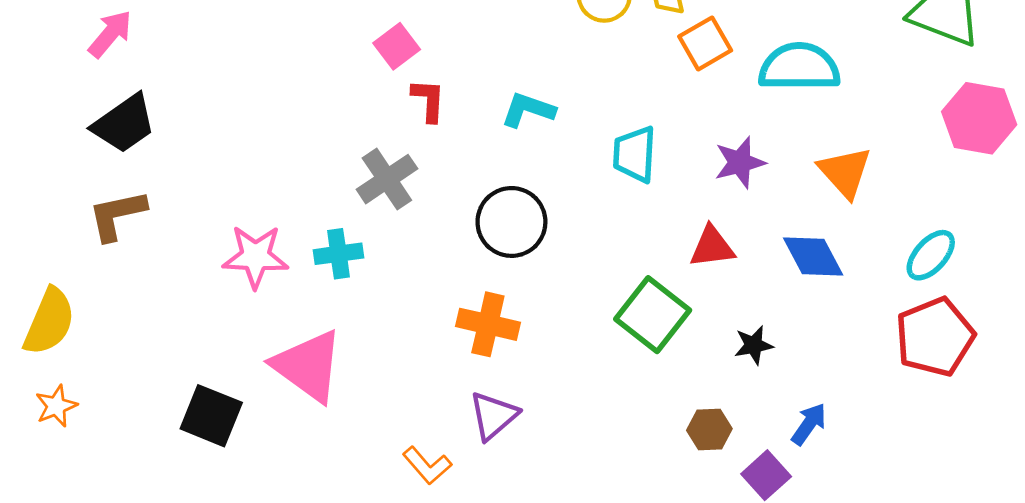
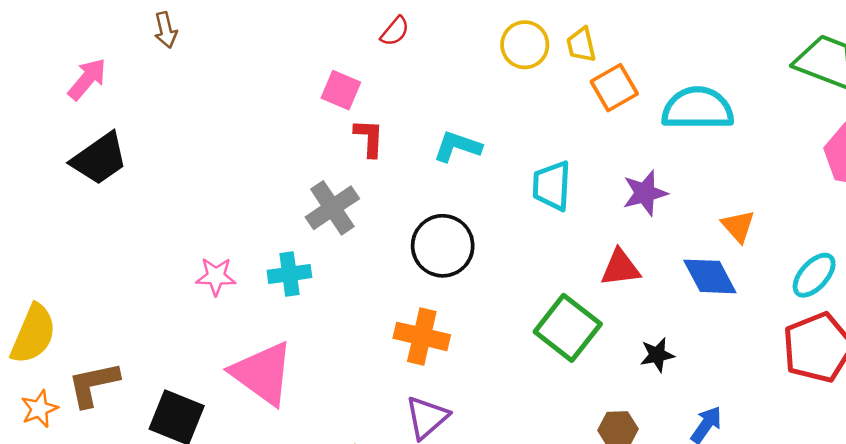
pink square: (397, 46) -> (341, 90), turned -30
orange triangle: (845, 172) -> (738, 226), moved, size x0.7
brown L-shape: (117, 215) -> (93, 384), moved
pink star: (255, 257) -> (216, 276), size x0.7

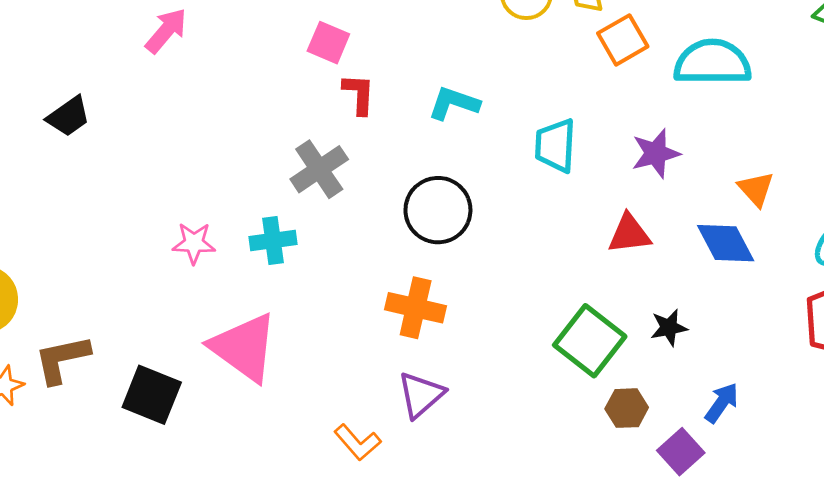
pink arrow: (87, 79) -> (166, 31), moved
black trapezoid: (99, 159) -> (69, 116), size x0.7
green square: (568, 328) -> (590, 341), moved

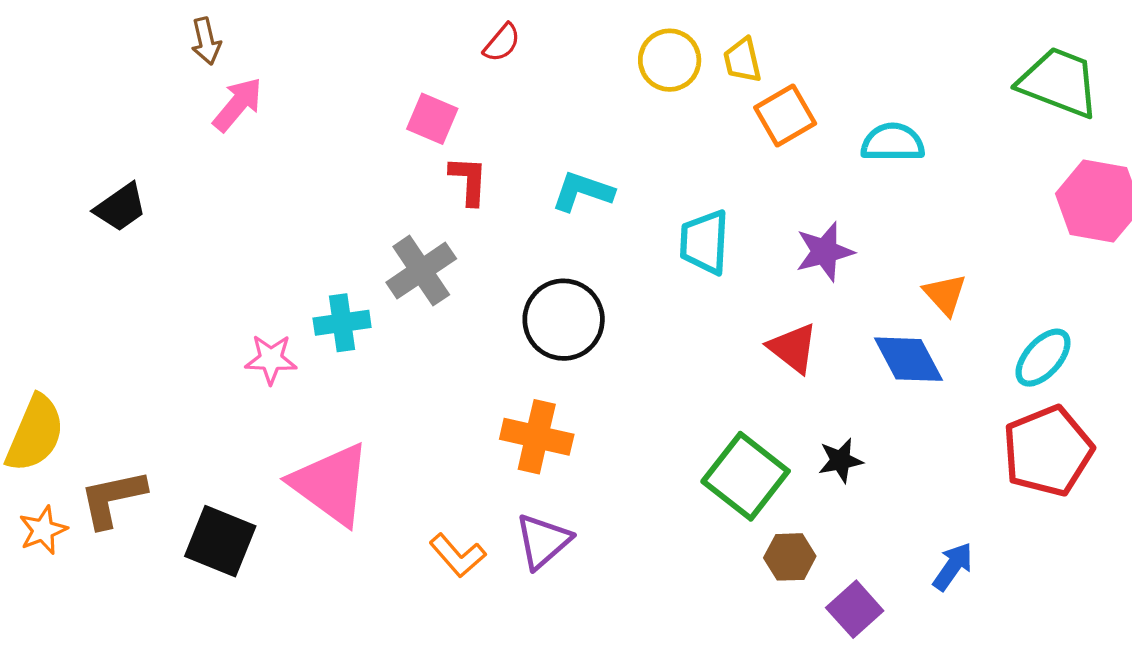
cyan semicircle: (712, 62) -> (893, 142), size x0.7
red triangle: (629, 234) -> (793, 348), turned 45
cyan cross: (273, 240) -> (342, 323), moved
blue arrow: (722, 403) -> (953, 566), moved
orange L-shape: (357, 442) -> (458, 555), moved

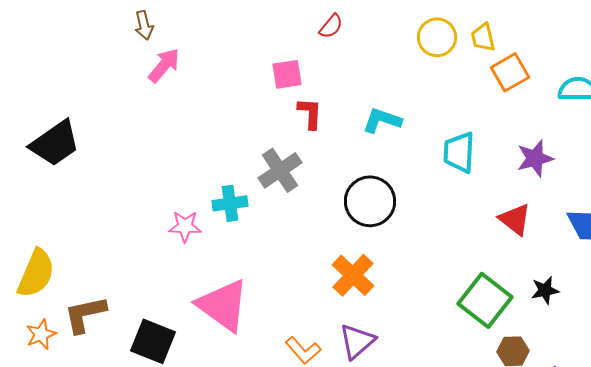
pink square: (432, 119) -> (287, 74), turned -32
black trapezoid: (121, 207) -> (55, 143), moved, size x1.5
orange cross: (537, 437) -> (353, 275), turned 30

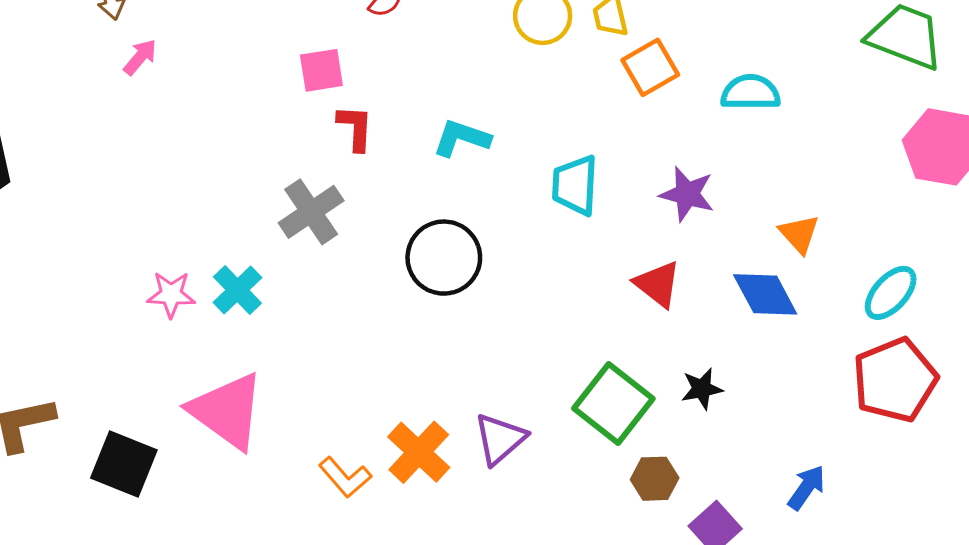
pink arrow: (164, 65) -> (140, 57), size x0.7
purple star: (535, 158) -> (687, 194), turned 30
cyan cross: (230, 203) -> (237, 290), moved, turned -36
orange cross: (353, 275) -> (419, 452), moved
purple triangle: (357, 341) -> (500, 439), moved

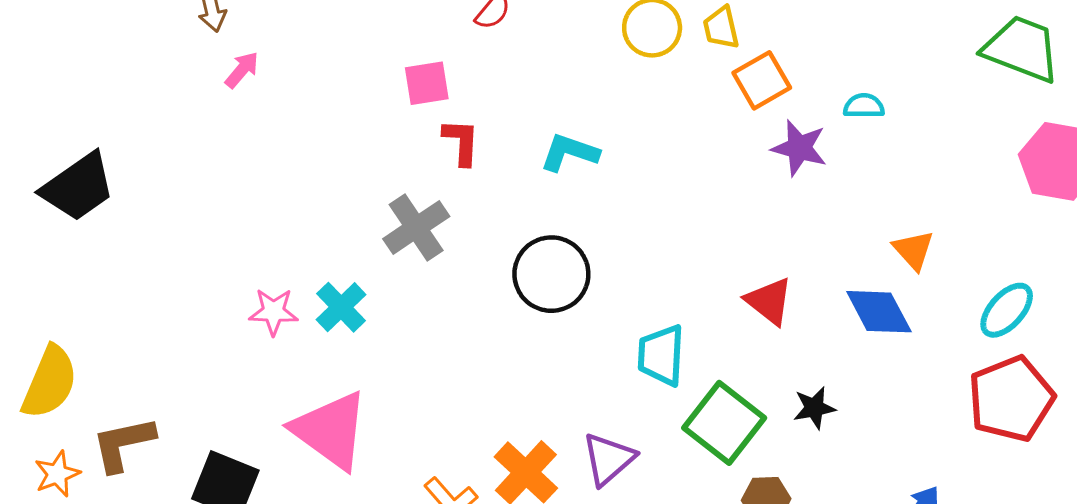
cyan semicircle: (750, 92) -> (864, 106), size x0.7
cyan trapezoid: (575, 185) -> (661, 355), moved
purple star: (687, 194) -> (799, 148), moved

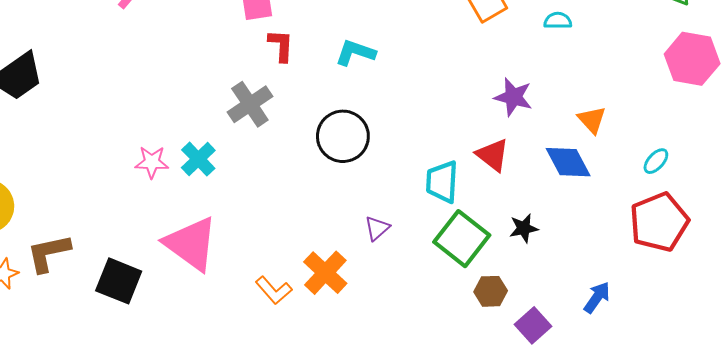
purple star: (799, 148) -> (513, 97), moved
cyan ellipse: (1007, 310) -> (656, 161), size x0.7
cyan trapezoid: (661, 355) -> (442, 182), moved
purple triangle: (608, 459) -> (377, 228), moved, size x0.7

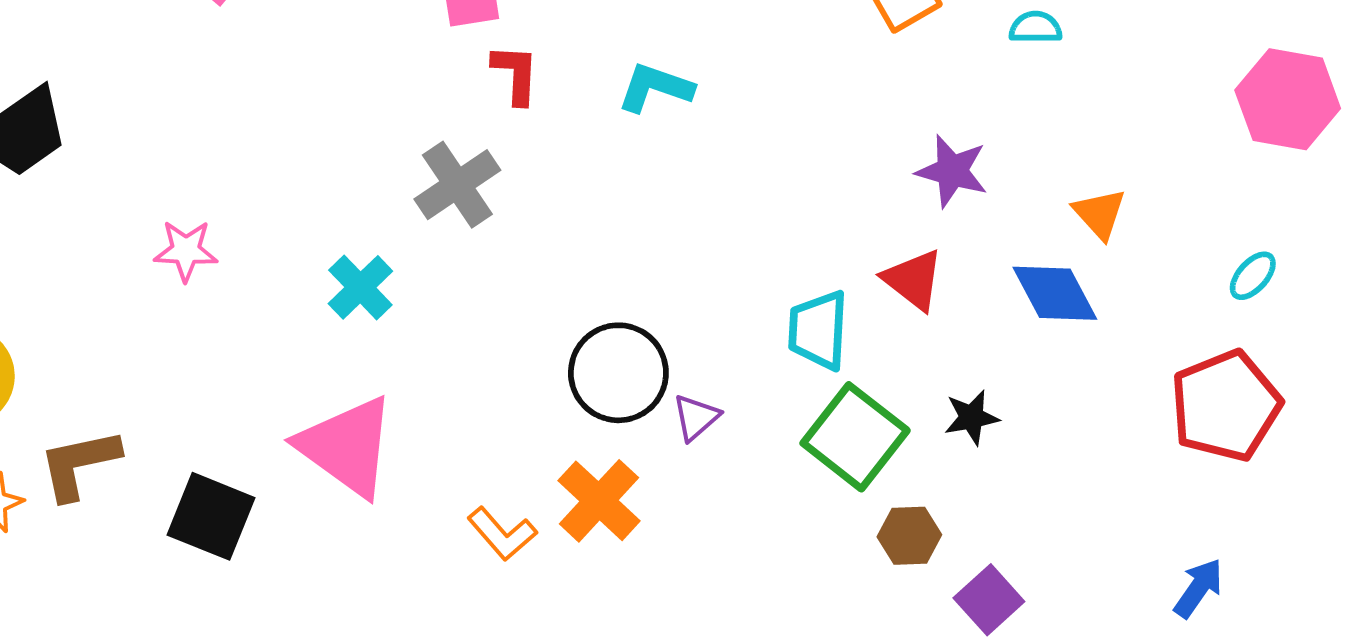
black circle: (343, 136) -> (618, 373), moved
cyan ellipse: (656, 161) -> (1253, 276), moved
pink star: (152, 162) -> (186, 251), moved
blue arrow: (597, 297) -> (1198, 588), moved

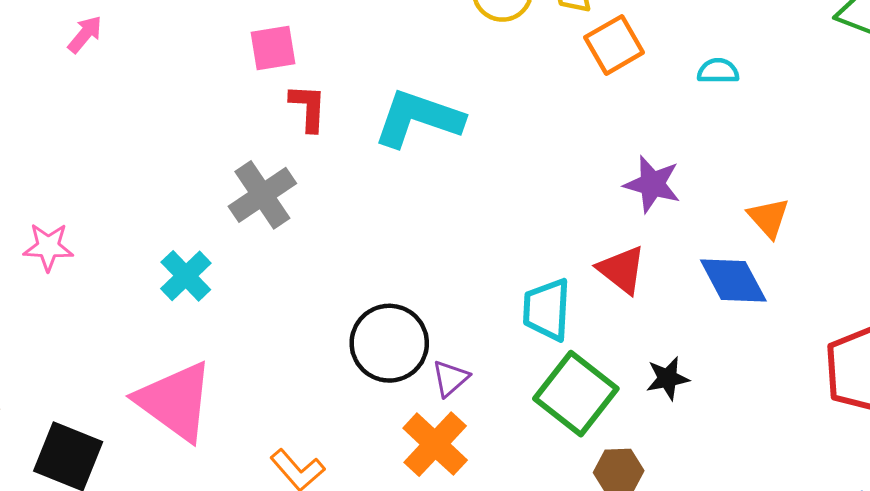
cyan L-shape: (655, 88) -> (418, 118), size x1.5
orange cross: (599, 501) -> (435, 444), moved

